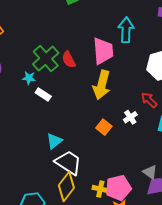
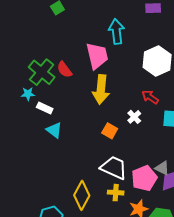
cyan triangle: (54, 141) -> (54, 130), moved, turned -36
white trapezoid: (68, 163) -> (114, 168), moved
pink pentagon: (118, 188) -> (144, 178), moved

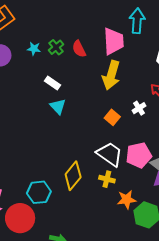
green cross: (42, 72) -> (56, 47), size x0.6
cyan star: (28, 94) -> (34, 49), moved
pink pentagon: (144, 178) -> (139, 155), moved

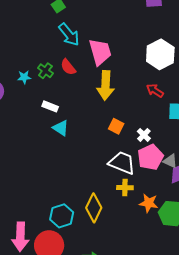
cyan arrow: (137, 21) -> (69, 35), moved, turned 150
white cross: (139, 108) -> (144, 135), moved
yellow diamond: (73, 176) -> (94, 208), moved
orange star: (127, 200) -> (149, 203), turned 30

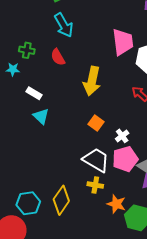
pink trapezoid: (100, 52) -> (123, 42), moved
green cross: (45, 71) -> (27, 50), moved, turned -35
cyan star: (24, 77) -> (13, 69), moved

